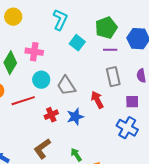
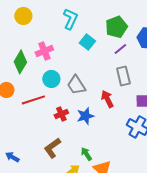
purple line: (110, 50) -> (120, 49), turned -40
pink cross: (34, 52) -> (44, 51), turned -30

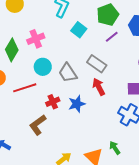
gray rectangle: (123, 76) -> (97, 64), moved, turned -42
brown L-shape: (52, 148) -> (38, 125), moved
green arrow: (86, 154) -> (115, 148), moved

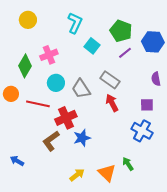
green pentagon: (108, 15) -> (121, 31), turned -30
red line: (25, 88) -> (38, 104), turned 30
red cross: (53, 102) -> (66, 118), size x1.5
blue star: (77, 104) -> (82, 138), moved

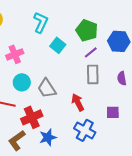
gray rectangle: (110, 80) -> (93, 74), moved, turned 54
purple square: (147, 105) -> (113, 112), moved
blue cross: (142, 131) -> (85, 130), moved

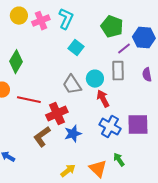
cyan square: (58, 45) -> (76, 48), moved
purple line: (91, 52) -> (124, 49), moved
pink cross: (15, 54) -> (41, 21), moved
cyan circle: (22, 82) -> (95, 79), moved
purple square: (113, 112) -> (138, 125), moved, size x1.6

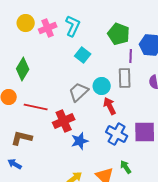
purple line: (124, 49) -> (131, 56), turned -48
gray trapezoid: (72, 85) -> (79, 92), turned 80
brown L-shape: (42, 137) -> (22, 138), moved, turned 50

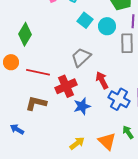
cyan circle: (102, 86) -> (107, 26), moved
red arrow: (110, 106) -> (102, 80), moved
brown L-shape: (22, 138) -> (36, 103), moved

